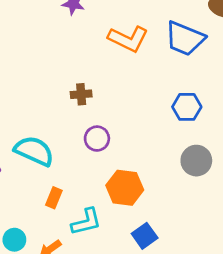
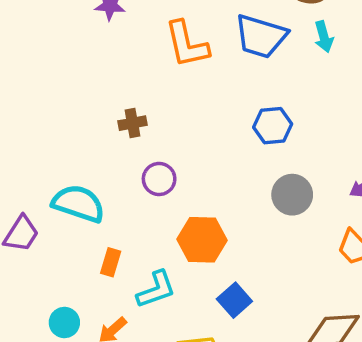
orange L-shape: (128, 39) -> (187, 44), turned 57

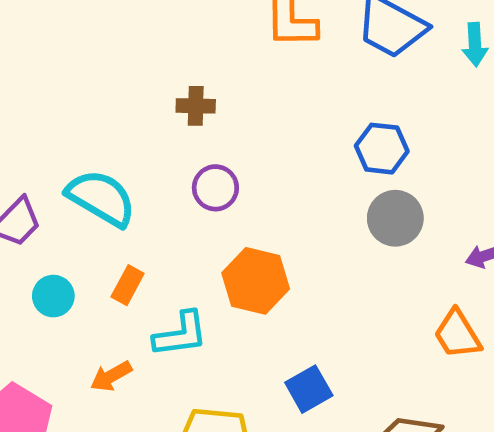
gray circle: (292, 195) -> (395, 218), moved
blue square: (234, 300) -> (309, 389), moved
cyan circle: (64, 323) -> (53, 296), moved

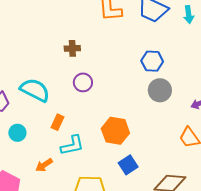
orange hexagon: (256, 281) -> (115, 131), moved
orange rectangle: (128, 285) -> (58, 122), moved

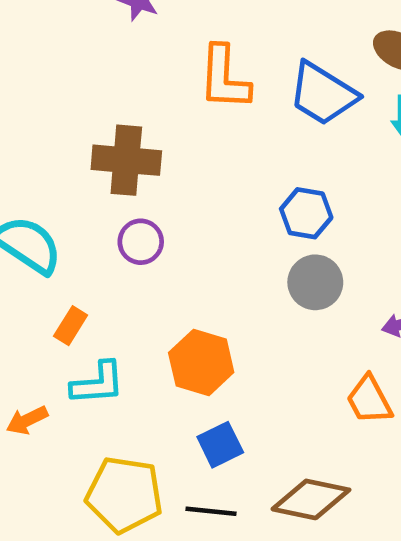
brown cross: (72, 48) -> (126, 160), size x1.8

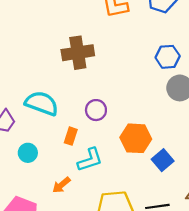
purple circle: (141, 242) -> (96, 110), moved
blue square: (220, 445) -> (163, 160), moved

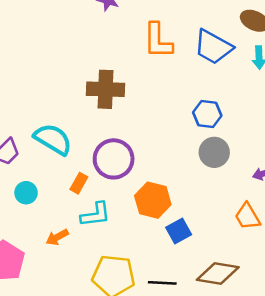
purple circle: (96, 110) -> (114, 159), size x1.6

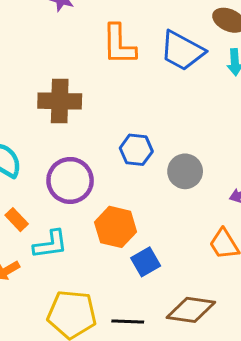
blue hexagon: (207, 114) -> (136, 150), moved
orange rectangle: (79, 183) -> (17, 220), moved, turned -72

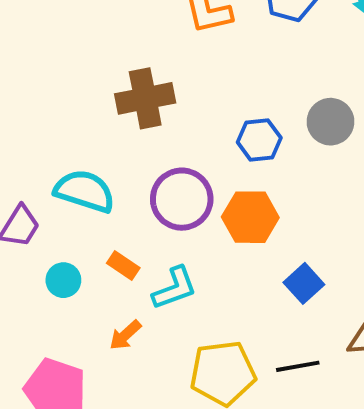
gray circle: (185, 171) -> (330, 122), moved
orange hexagon: (116, 227) -> (250, 217), moved

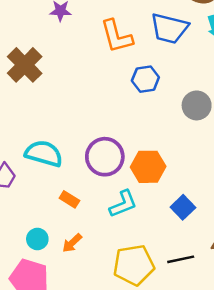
brown cross: (145, 98) -> (25, 65), moved, turned -32
blue hexagon: (259, 140) -> (145, 79), moved
cyan circle: (63, 280) -> (37, 239), moved
cyan L-shape: (175, 288) -> (123, 204), moved

